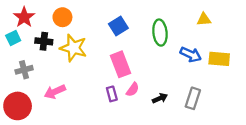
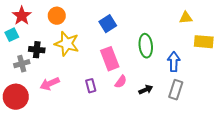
green ellipse: (160, 33) -> (146, 46), moved
black cross: (44, 41) -> (37, 50), moved
blue arrow: (191, 54) -> (174, 62), moved, turned -114
yellow rectangle: (219, 59) -> (204, 42), moved
purple rectangle: (112, 94) -> (91, 86), moved

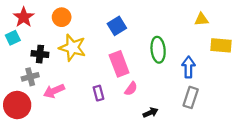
gray cross: (22, 64) -> (30, 77), moved
black arrow: (146, 90) -> (150, 113), moved

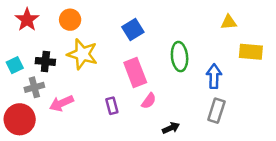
cyan square: (13, 38) -> (15, 65), moved

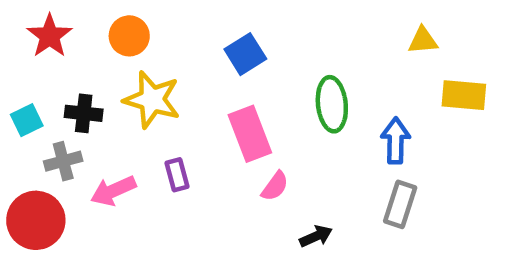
purple rectangle: (112, 106) -> (177, 175), moved

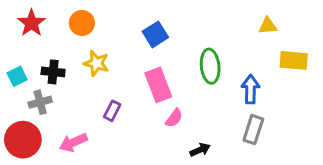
yellow star: (152, 100) -> (96, 63), size x0.7
purple rectangle: (177, 175) -> (112, 111), turned 42
pink arrow: (113, 191) -> (73, 143), moved

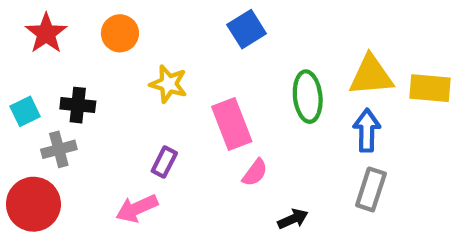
yellow triangle: (268, 26) -> (371, 76), moved, size x1.6
blue square: (155, 34) -> (247, 29), moved
yellow star: (96, 63) -> (168, 84), moved
pink arrow: (73, 143) -> (137, 208), moved

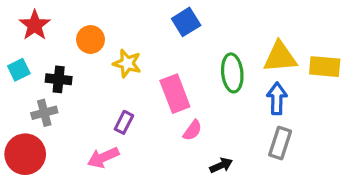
orange circle: (120, 33) -> (90, 39), moved
cyan square: (25, 111) -> (19, 70), moved

